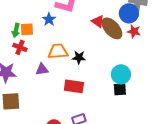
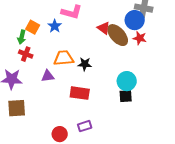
orange square: (27, 29) -> (33, 27), moved, turned 32

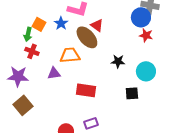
red triangle: (104, 28) -> (97, 25), moved
brown ellipse: (118, 35) -> (87, 37), moved
black star: (85, 64) -> (118, 61), moved
cyan circle: (127, 81) -> (146, 71), moved
brown square: (17, 108) -> (23, 105), turned -36

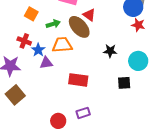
blue star: (61, 23) -> (38, 50), moved
green arrow: (28, 34) -> (53, 24), moved, turned -120

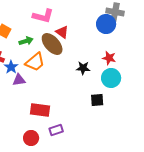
red star: (138, 25) -> (109, 58), moved
orange trapezoid: (62, 45) -> (35, 62), turned 145
red rectangle: (78, 80) -> (40, 110), moved

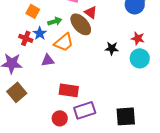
blue star: (11, 67) -> (40, 33), moved
black square: (97, 100) -> (126, 116), moved, size x1.5
purple rectangle: (56, 130) -> (85, 110), size x1.5

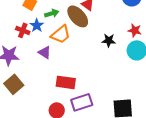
purple triangle: (48, 60) -> (45, 52), turned 40

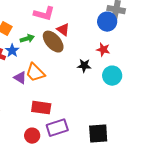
red star: (135, 30) -> (103, 50), moved
orange trapezoid: (61, 34) -> (35, 73), moved, turned 85

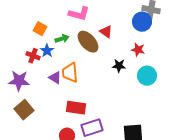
red triangle: (63, 30) -> (106, 32), moved
orange trapezoid: (35, 73) -> (70, 73), turned 40

